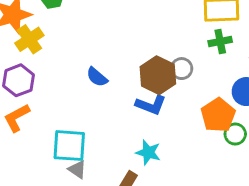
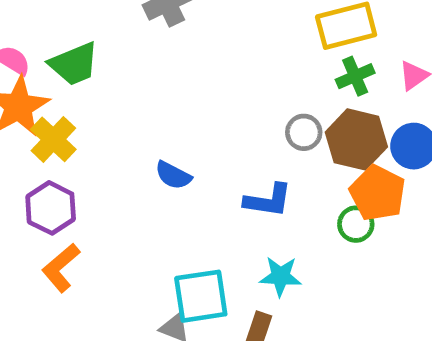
brown hexagon: (158, 75) -> (356, 139), moved
green circle: (235, 134) -> (356, 224), moved
cyan square: (69, 146) -> (201, 296), moved

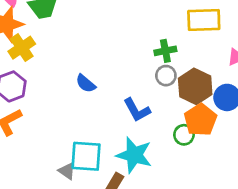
green cross: (355, 76) -> (165, 51), moved
blue L-shape: (268, 200) -> (137, 110), turned 40
cyan star: (280, 276) -> (134, 155), size x1.5

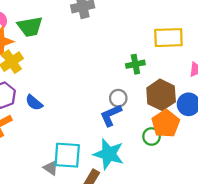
gray circle: (166, 76) -> (118, 98), moved
blue semicircle: (86, 83) -> (34, 103), moved
blue L-shape: (137, 110) -> (111, 115), turned 95

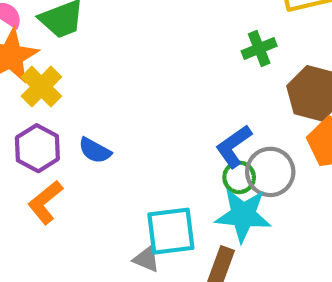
gray circle: (118, 98) -> (270, 172), moved, size x1.5
green circle: (152, 136) -> (239, 177), moved

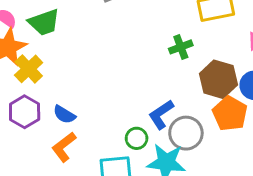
green circle: (239, 177) -> (137, 138), moved
orange L-shape: (45, 202) -> (64, 147), moved

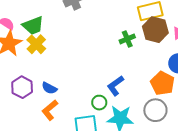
yellow cross: (29, 69) -> (36, 44), moved
brown hexagon: (218, 79) -> (155, 30), moved
gray circle: (186, 133) -> (155, 110), moved

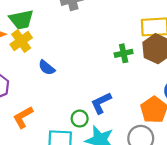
blue semicircle: (49, 88) -> (47, 68), moved

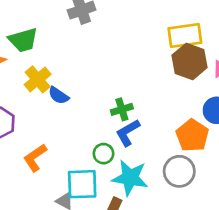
yellow cross: (21, 41) -> (38, 79), moved
green cross: (124, 53) -> (122, 109), moved

